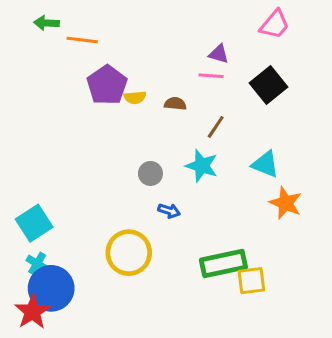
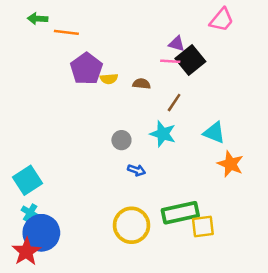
black square: (268, 85) -> (190, 60), moved
yellow circle: (129, 253) -> (131, 225), moved

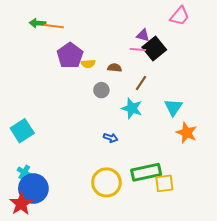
green arrow: (38, 19) -> (37, 23), moved
cyan triangle: (214, 133) -> (173, 107), turned 42
gray circle: (121, 140) -> (101, 90), moved
cyan square: (28, 180) -> (22, 131), moved

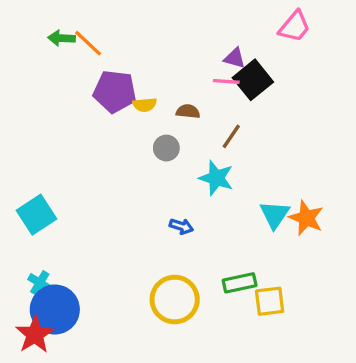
orange line: (54, 26) -> (88, 43), turned 36
purple pentagon: (70, 56) -> (115, 91), turned -30
cyan triangle: (173, 107) -> (275, 215), moved
green rectangle: (146, 172) -> (240, 283), size x0.7

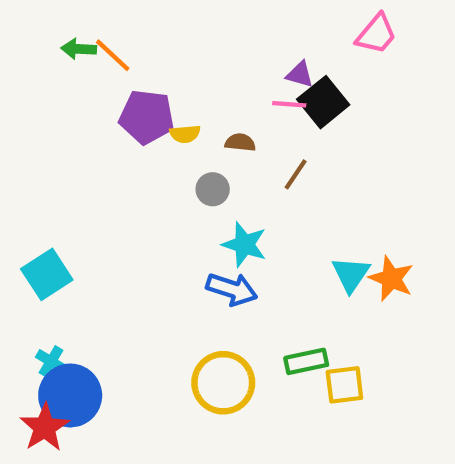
cyan star: (216, 178) -> (245, 245), moved
blue arrow: (181, 226) -> (232, 289), size x1.6

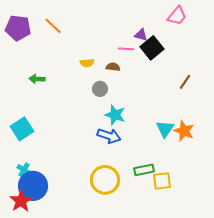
green arrow: (79, 49) -> (37, 79), moved
pink line: (289, 104) -> (126, 49), moved
purple pentagon: (147, 117) -> (18, 28), moved
brown line: (296, 174) -> (185, 82), moved

